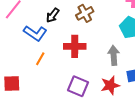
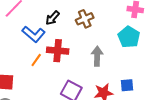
red cross: (75, 46) -> (58, 51), moved
gray arrow: (114, 55) -> (97, 56), moved

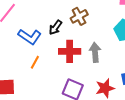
black arrow: (53, 18) -> (56, 27), moved
red cross: (58, 51) -> (70, 51), moved

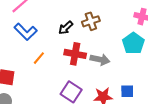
blue L-shape: (30, 37) -> (26, 32), moved
gray arrow: (95, 52) -> (100, 60), turned 96

